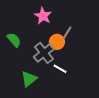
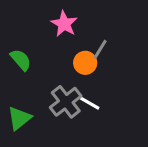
gray cross: (44, 53) -> (66, 102), moved
green triangle: (29, 79) -> (19, 118), moved

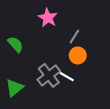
orange circle: (85, 63) -> (78, 55), moved

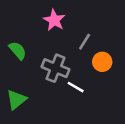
orange circle: (78, 55) -> (102, 62), moved
gray cross: (49, 75) -> (56, 68), moved, turned -30

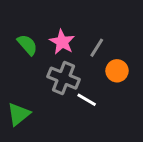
pink star: (54, 20) -> (62, 42), moved
green semicircle: (18, 50) -> (27, 45), moved

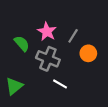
green semicircle: (27, 45) -> (22, 44), moved
white line: (87, 100) -> (60, 84), moved

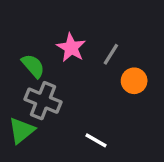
gray cross: (48, 59) -> (43, 101), moved
white line: (60, 84) -> (96, 140), moved

